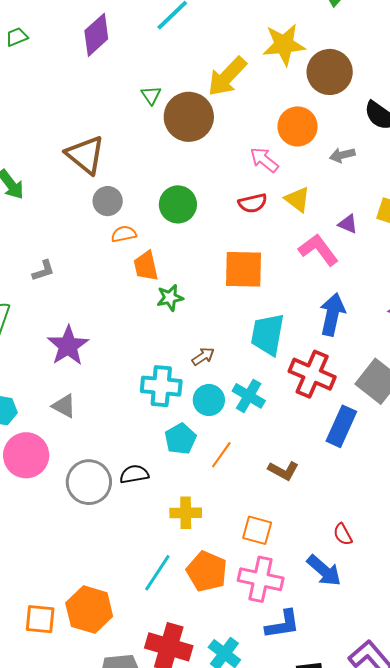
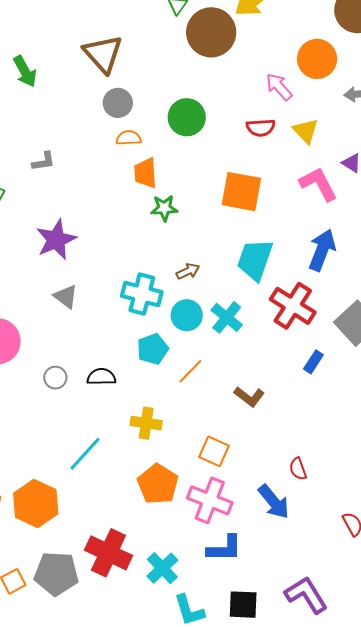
gray triangle: (64, 406) -> (66, 297), moved
blue rectangle: (341, 426) -> (313, 362), size x0.6
gray circle: (89, 482) -> (55, 378), size x0.5
cyan line: (157, 573) -> (85, 454), moved

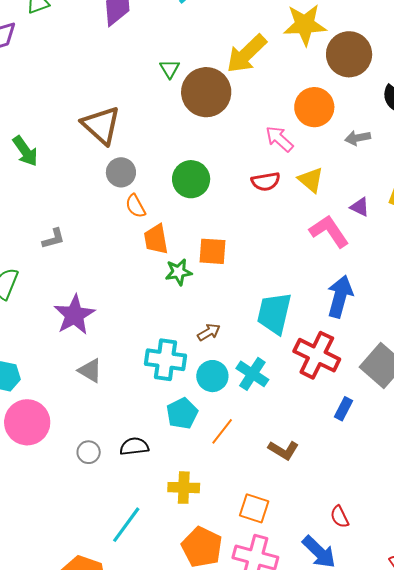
orange semicircle: (129, 138) -> (136, 206), turned -110
orange square: (241, 192) -> (213, 251), moved, size x0.7

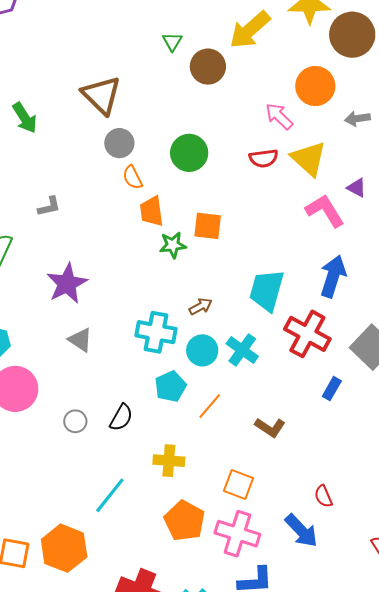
brown circle: (206, 92) -> (208, 67), size x0.7
yellow triangle: (311, 180) -> (309, 159), size x1.4
black semicircle: (134, 446) -> (121, 417), turned 124

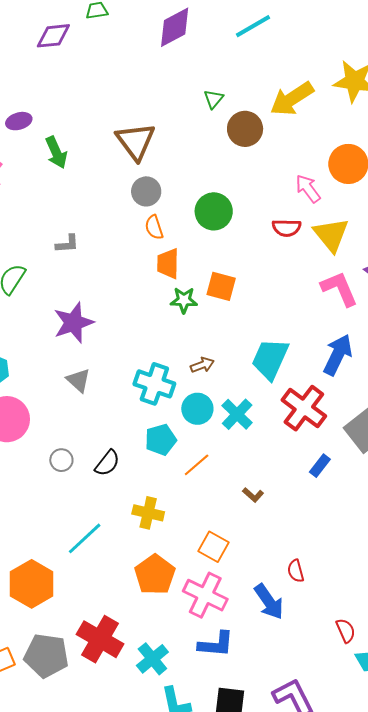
brown L-shape: (270, 427) -> (253, 495), size x0.7

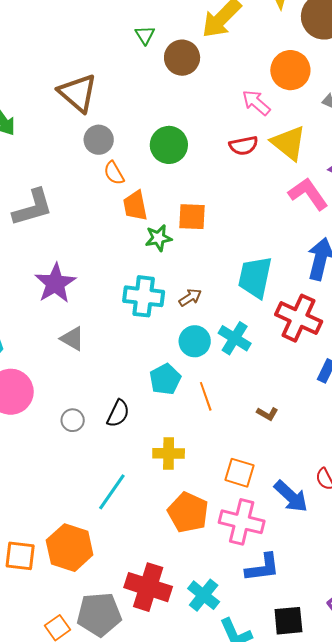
gray L-shape: (67, 244) -> (33, 208), size x1.8
cyan cross: (154, 384) -> (144, 296), moved
orange line: (197, 465) -> (206, 396), turned -56
blue arrow: (269, 602) -> (291, 496), moved

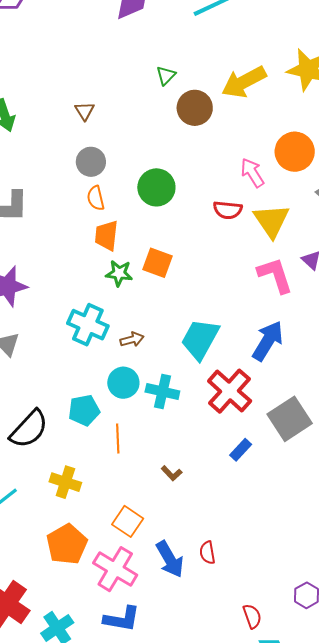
brown triangle: (78, 93) -> (85, 111), size x0.5
cyan cross: (235, 338) -> (162, 392), turned -36
black semicircle: (118, 413) -> (29, 429), size x1.5

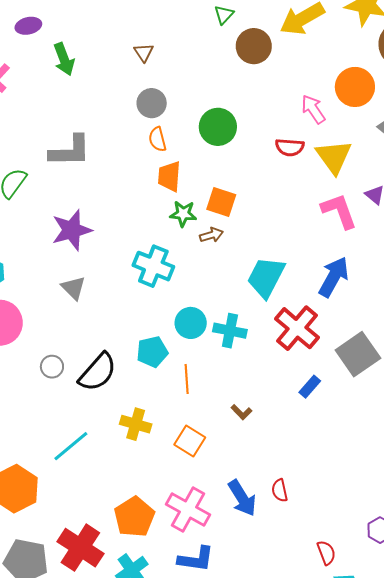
brown arrow: (132, 339) -> (211, 235), moved
orange square: (128, 521) -> (190, 441), moved
orange pentagon: (67, 544) -> (134, 517), moved

